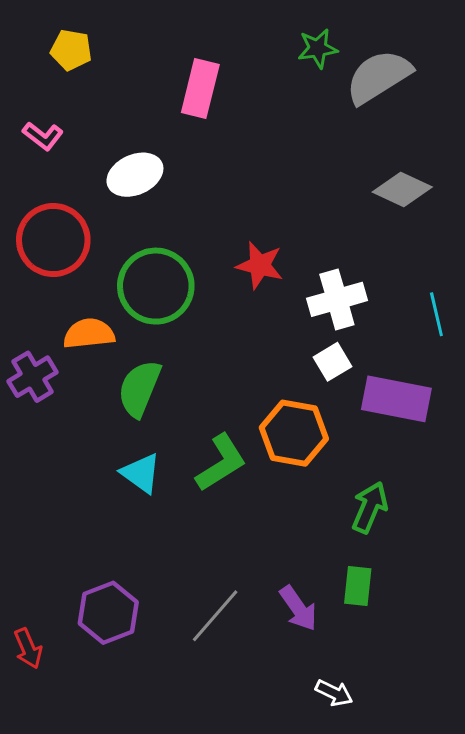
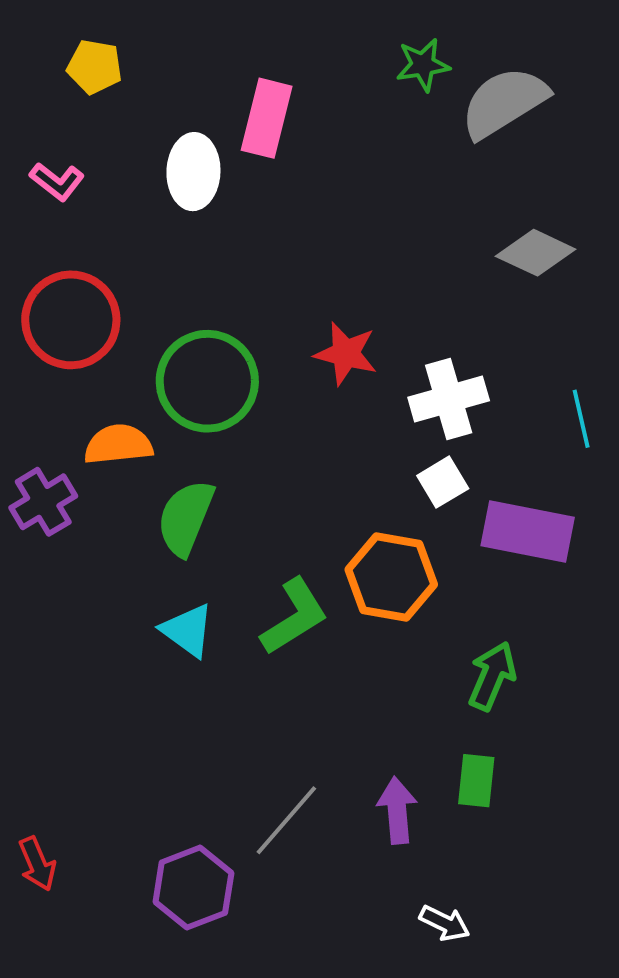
white ellipse: (135, 175) -> (193, 172), moved, turned -64
purple arrow: (298, 608) -> (397, 810), turned -150
purple hexagon: (108, 613) -> (193, 888), moved

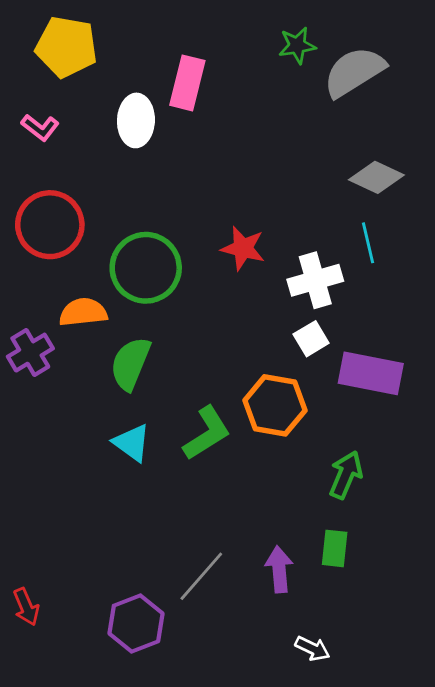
yellow pentagon: (95, 67) -> (66, 47), size x1.6
cyan line: (581, 419) -> (368, 243), moved

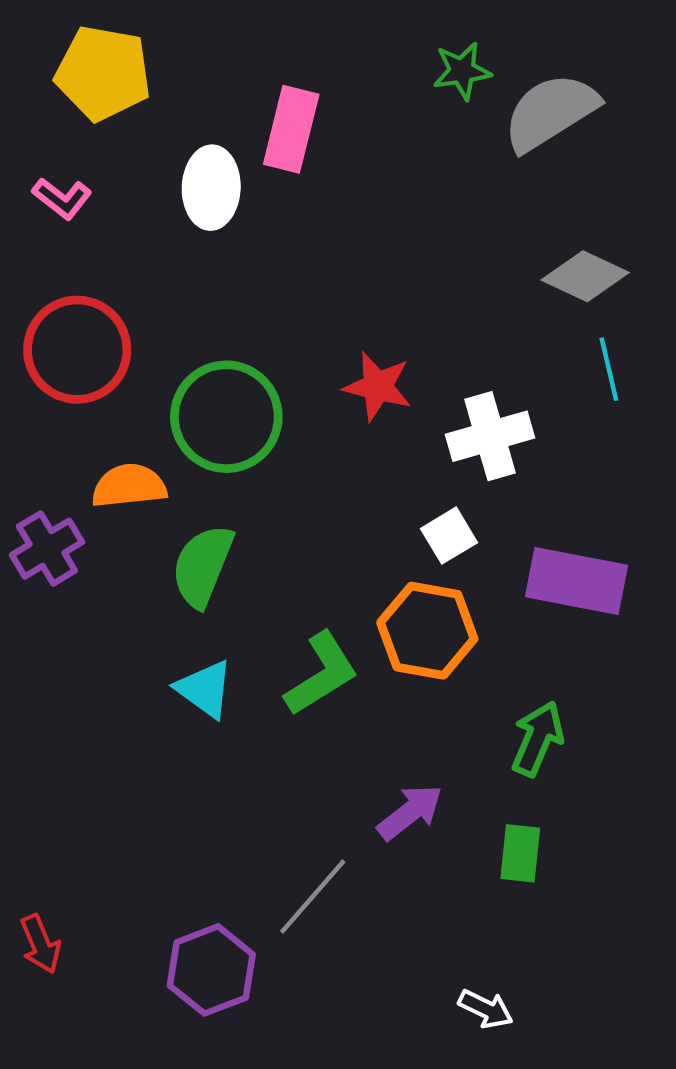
cyan line: (368, 243) -> (609, 369), moved
white square: (311, 339) -> (449, 536), moved
purple arrow: (279, 569) -> (410, 812), moved, turned 57

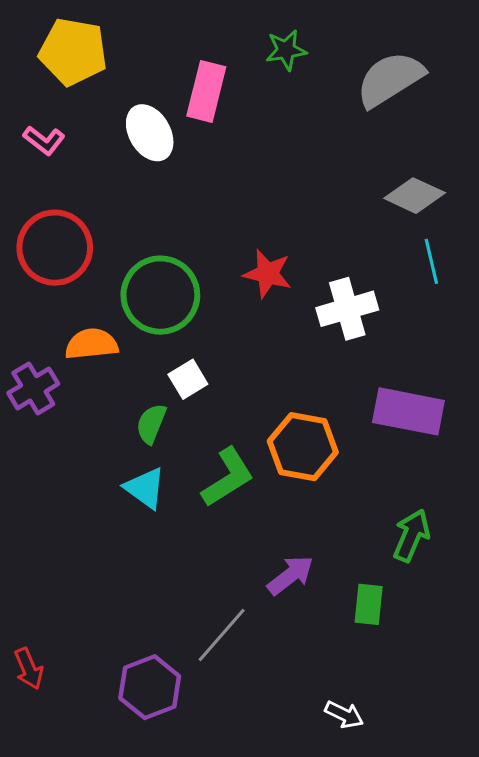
green star: (462, 71) -> (286, 50), moved
white ellipse: (211, 188) -> (150, 133), turned -32
white square: (449, 536) -> (188, 379), moved
green semicircle: (203, 566) -> (151, 424), moved, size x0.7
green arrow: (538, 739) -> (411, 535), moved

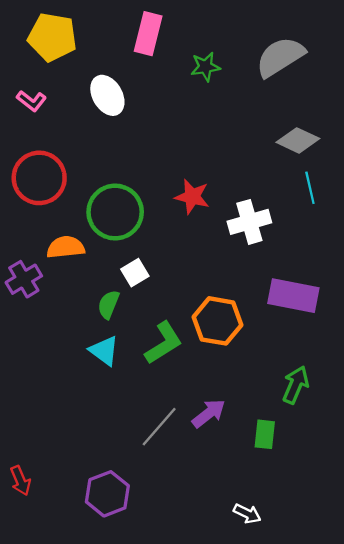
green star: (286, 50) -> (205, 67), moved
pink rectangle: (206, 91) -> (148, 34), moved
gray line: (222, 635) -> (159, 427), moved

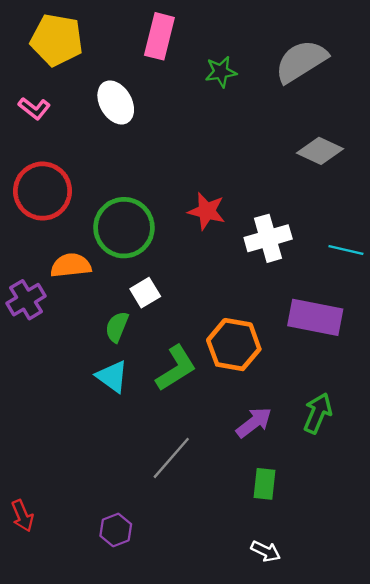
cyan line: (310, 188) -> (346, 250), moved, turned -64
purple arrow: (209, 413) -> (254, 422), moved
green rectangle: (265, 434) -> (265, 484), moved
purple hexagon: (107, 494) -> (116, 530), size x0.7

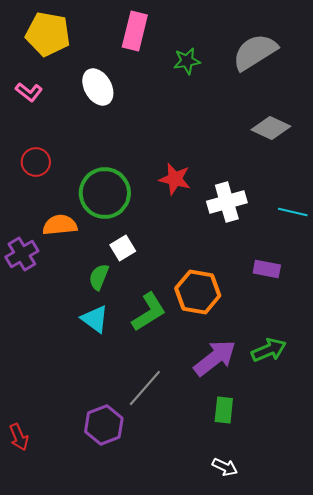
red circle: (43, 191) -> (36, 162), size x0.6
purple rectangle: (315, 317) -> (267, 269), size x0.6
green arrow: (318, 413) -> (269, 350), turned 44
purple arrow: (254, 422) -> (215, 358), size x1.4
purple hexagon: (116, 530) -> (104, 425), moved, size x1.4

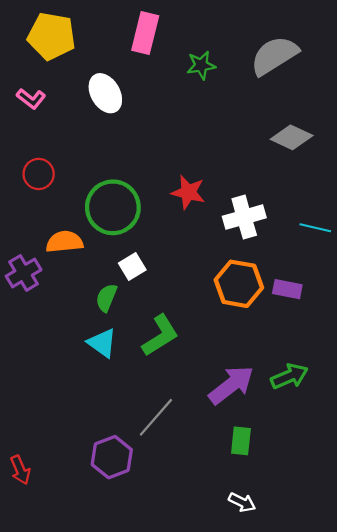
orange hexagon: (198, 292) -> (239, 284), moved

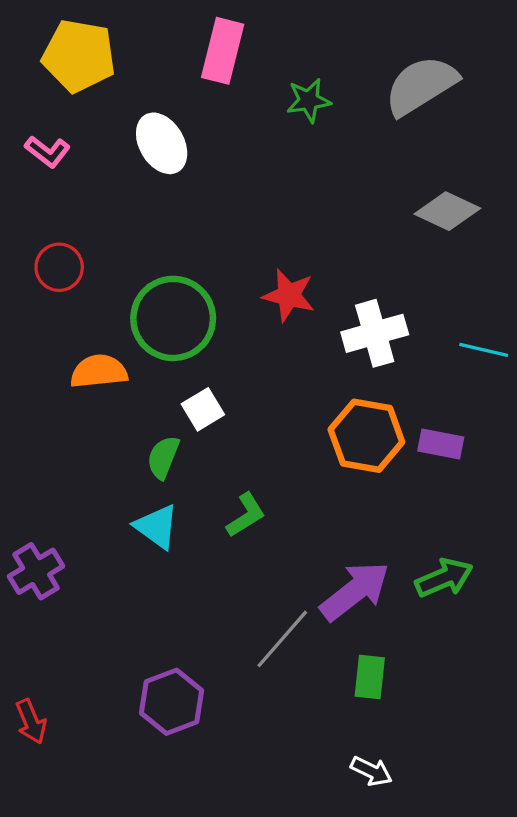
purple cross: (24, 273) -> (36, 571), moved
green L-shape: (160, 335) -> (246, 515), size x0.7
gray line: (156, 417) -> (282, 639), moved

